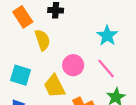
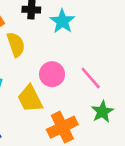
cyan star: (107, 36) -> (62, 21), moved

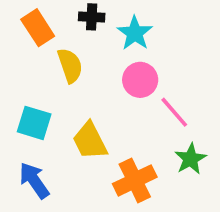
pink circle: (52, 74) -> (140, 80), moved

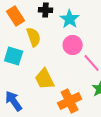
cyan square: (34, 123) -> (14, 56), moved

